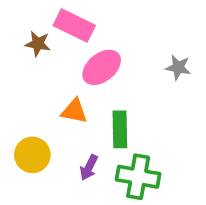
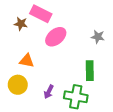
orange triangle: (74, 111) -> (27, 61), moved
green rectangle: (120, 129) -> (90, 71), moved

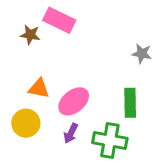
pink ellipse: (56, 37) -> (74, 101), moved

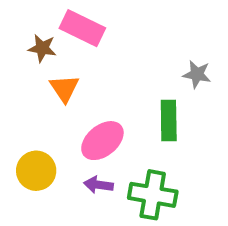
orange triangle: (39, 88) -> (64, 88), moved, turned 45
green rectangle: (130, 103) -> (169, 121), moved
purple arrow: (71, 133) -> (98, 185), turned 72

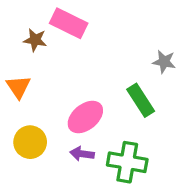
orange triangle: (64, 88) -> (18, 87), moved
green rectangle: (169, 121) -> (141, 100), turned -32

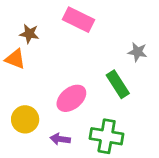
pink rectangle: (69, 23) -> (78, 20), moved
orange triangle: (18, 87) -> (15, 59), moved, turned -35
purple arrow: (82, 154) -> (60, 139), moved

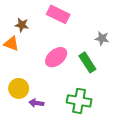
pink ellipse: (71, 98) -> (56, 57), moved
purple arrow: (60, 139) -> (36, 103), moved

